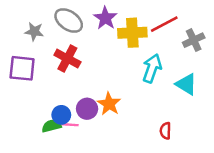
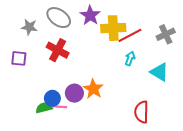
red line: (164, 24) -> (130, 35), moved
purple square: (22, 68) -> (19, 58), size x0.7
cyan arrow: (152, 68) -> (130, 58), size x0.6
red semicircle: (165, 131) -> (142, 112), size x1.5

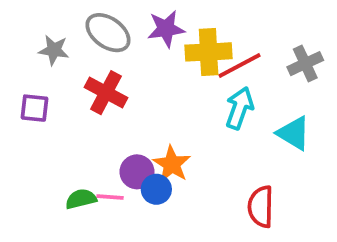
purple star: (90, 15) -> (166, 29), turned 30
cyan arrow: (130, 58) -> (239, 108), size x1.5
blue circle: (52, 98) -> (156, 189), moved

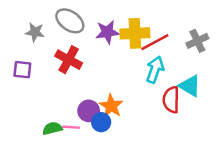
purple star: (166, 29) -> (107, 32), moved
red semicircle: (261, 207) -> (171, 100), moved

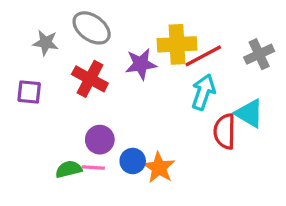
purple star: (107, 32) -> (141, 64), moved
orange star: (111, 106) -> (159, 168), moved
purple circle: (89, 111) -> (100, 140), moved

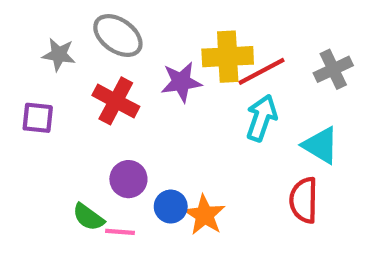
red semicircle: (225, 131) -> (304, 200), moved
pink line: (93, 168) -> (120, 232), moved
green semicircle: (69, 169) -> (88, 217), turned -130

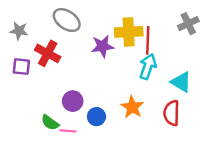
gray star: (59, 55) -> (19, 31), moved
gray cross: (333, 69) -> (188, 24), moved
red line: (261, 71) -> (148, 40), turned -60
red cross: (116, 101) -> (48, 53), moved
orange star: (204, 215) -> (132, 107), moved

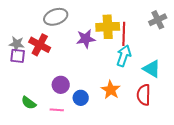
gray ellipse: (67, 20) -> (56, 17), turned -55
gray star: (19, 31) -> (17, 44), moved
green semicircle: (50, 123) -> (29, 103), moved

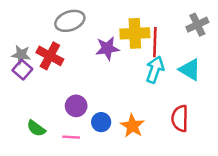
purple square: (18, 56) -> (22, 70), turned 35
cyan triangle: (152, 69) -> (190, 70), moved
orange star: (111, 90) -> (132, 126), moved

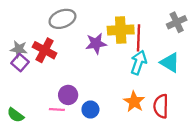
orange star: (132, 126) -> (134, 102), moved
green semicircle: (36, 128) -> (15, 115), moved
pink line: (71, 137) -> (57, 110), moved

